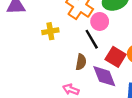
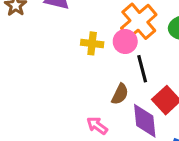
pink circle: (100, 21) -> (125, 42), moved

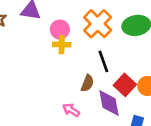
pink circle: (125, 42) -> (60, 29), moved

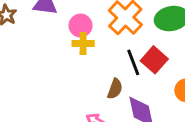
red square: (125, 85) -> (154, 60), moved

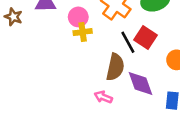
brown semicircle: (115, 89) -> (115, 67), size x1.5

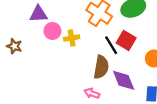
brown star: (13, 17) -> (14, 46), moved
pink circle: (78, 17) -> (52, 31), moved

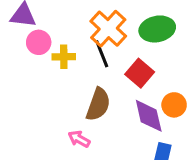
black line: (111, 45) -> (102, 54), moved
purple diamond: (124, 80) -> (149, 116), moved

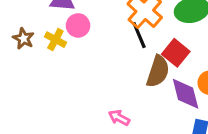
yellow cross: (64, 57) -> (55, 40), moved, turned 30
brown semicircle: (98, 104) -> (158, 71), moved

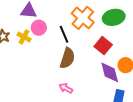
black line: (139, 35) -> (64, 34), moved
brown semicircle: (158, 71) -> (67, 58), moved

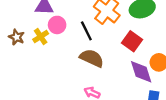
yellow cross: (24, 37) -> (41, 37), turned 32
brown semicircle: (67, 58) -> (92, 58), turned -80

